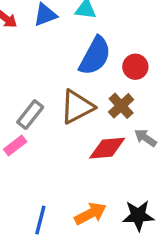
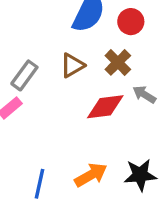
brown triangle: (77, 107) -> (72, 65), size x0.7

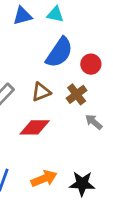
red diamond: (105, 107) -> (35, 127), moved

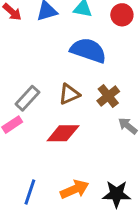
blue semicircle: (59, 52) -> (88, 50), turned -104
red circle: (91, 64) -> (122, 15), moved

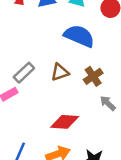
red diamond: (63, 133) -> (65, 122), moved

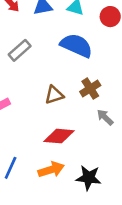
brown triangle: (60, 72) -> (54, 95), moved
gray rectangle: (24, 73) -> (20, 50), moved

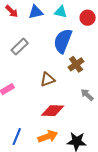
blue semicircle: (76, 45) -> (63, 41), turned -90
brown cross: (90, 89) -> (76, 64), moved

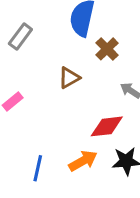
red diamond: (53, 111) -> (107, 126), moved

